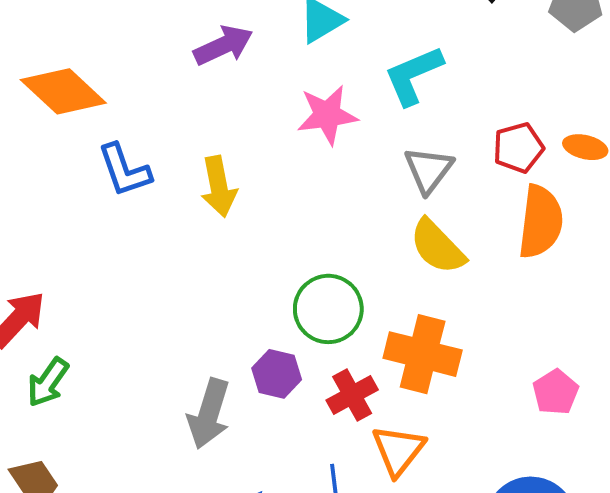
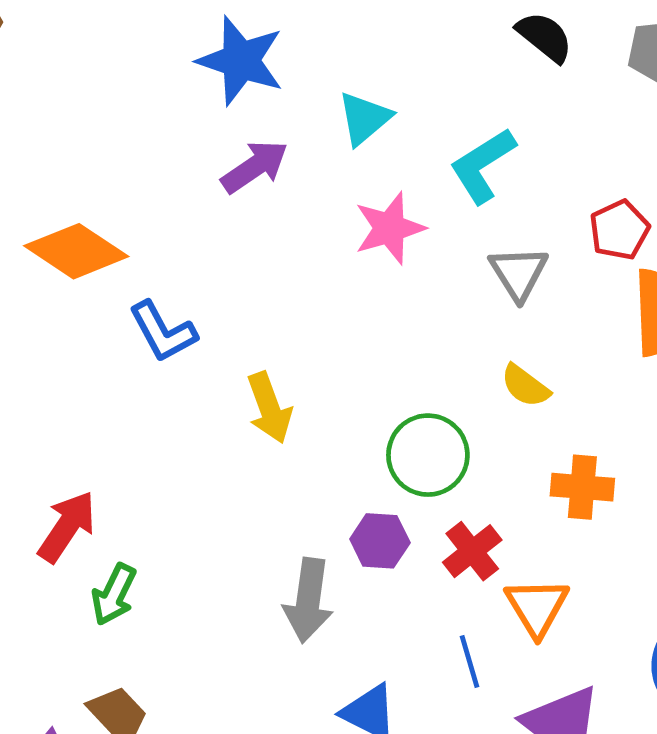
yellow arrow: (219, 186) -> (269, 408), moved
yellow semicircle: (437, 247) -> (525, 386), moved, size x0.7
orange cross: (423, 354) -> (582, 487), moved, size x0.7

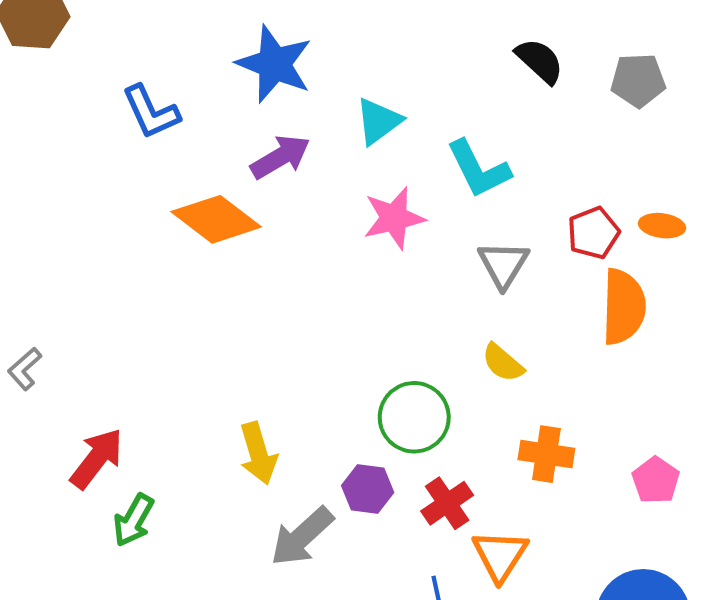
cyan L-shape: (483, 165) -> (478, 169), turned -88
orange diamond: (76, 251) -> (216, 219), moved
blue L-shape: (163, 332) -> (151, 112), moved
yellow arrow: (269, 408) -> (258, 453), moved
gray arrow: (308, 600) -> (302, 537), turned 36

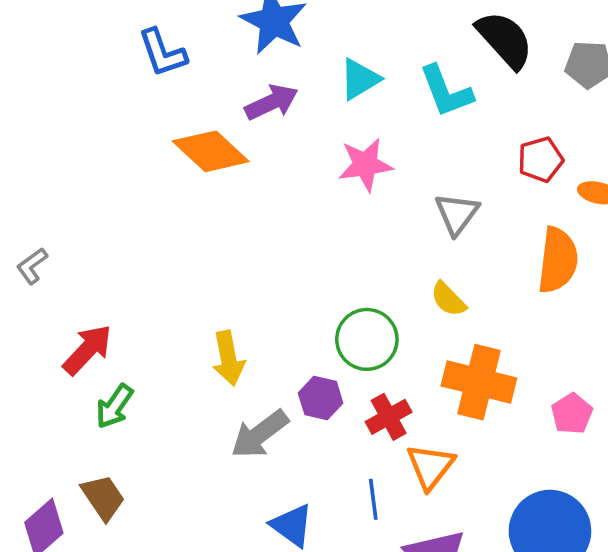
black semicircle: (540, 61) -> (505, 40), size x1.4
cyan L-shape: (478, 169) -> (446, 91), moved
red pentagon: (593, 233) -> (540, 160), moved
orange cross: (546, 454) -> (479, 382), size x1.5

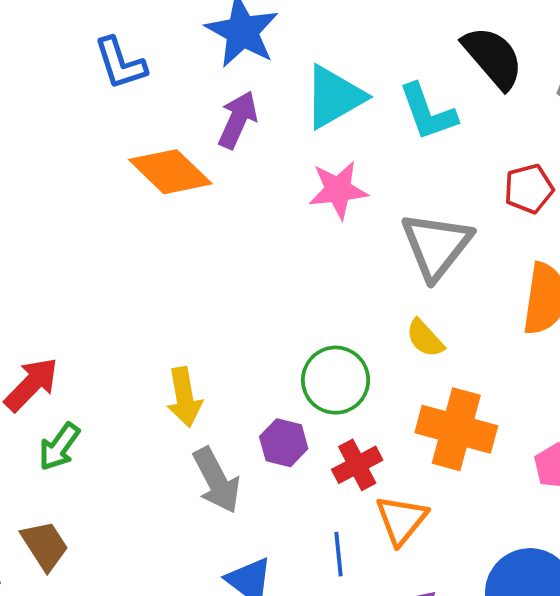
cyan triangle: (360, 79) -> (334, 97), size x1.4
purple arrow: (272, 102) -> (238, 120), turned -42
gray triangle: (457, 214) -> (436, 246), size x1.5
gray arrow: (260, 434) -> (217, 480), turned -82

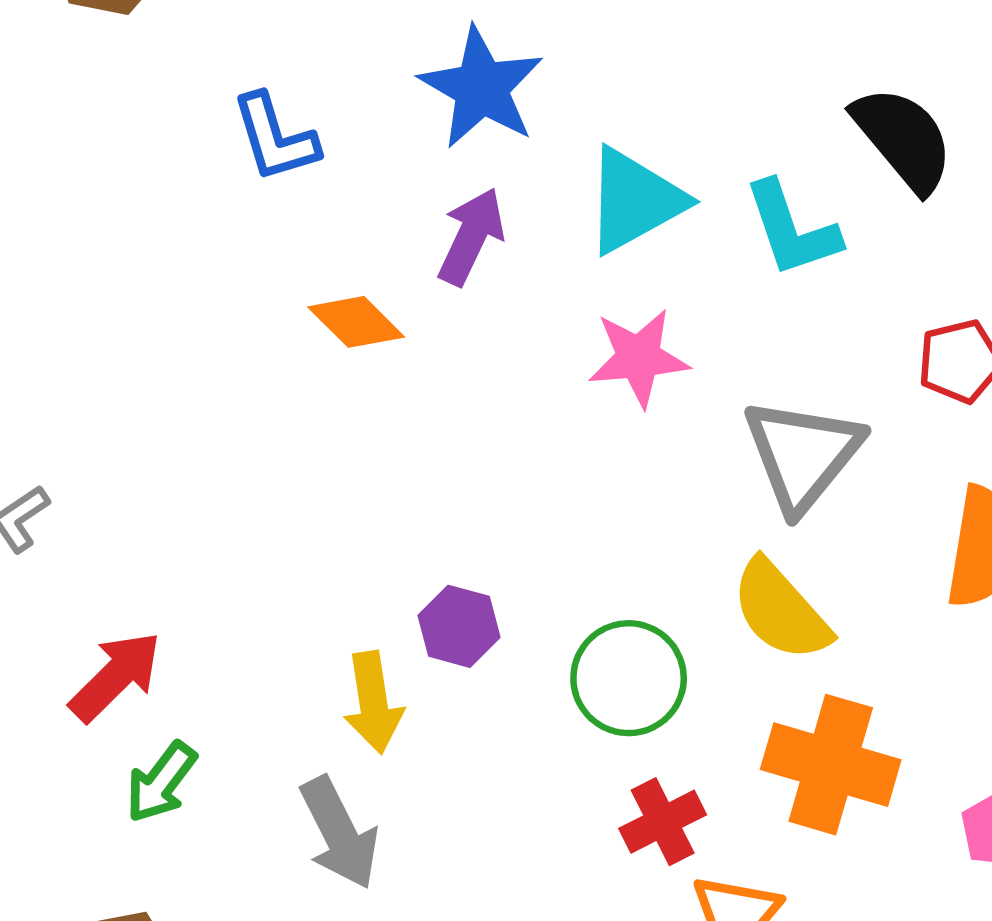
orange diamond: (170, 172) -> (356, 322), size x0.7
yellow semicircle: (425, 338) -> (781, 610), size x1.6
purple hexagon: (284, 443) -> (459, 626), moved
gray arrow: (217, 480) -> (339, 833), moved

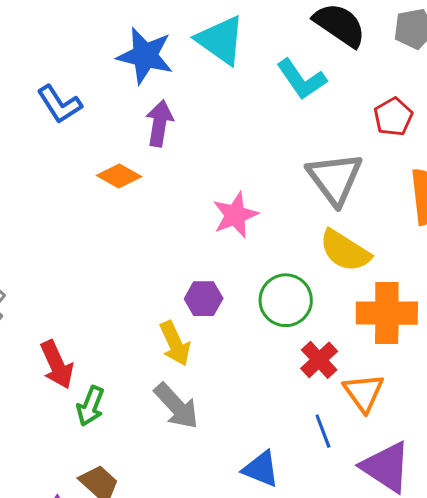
cyan triangle: (635, 201) -> (221, 40), moved, turned -40
pink star: (639, 358) -> (235, 215), moved
red arrow: (116, 676) -> (57, 365), turned 126

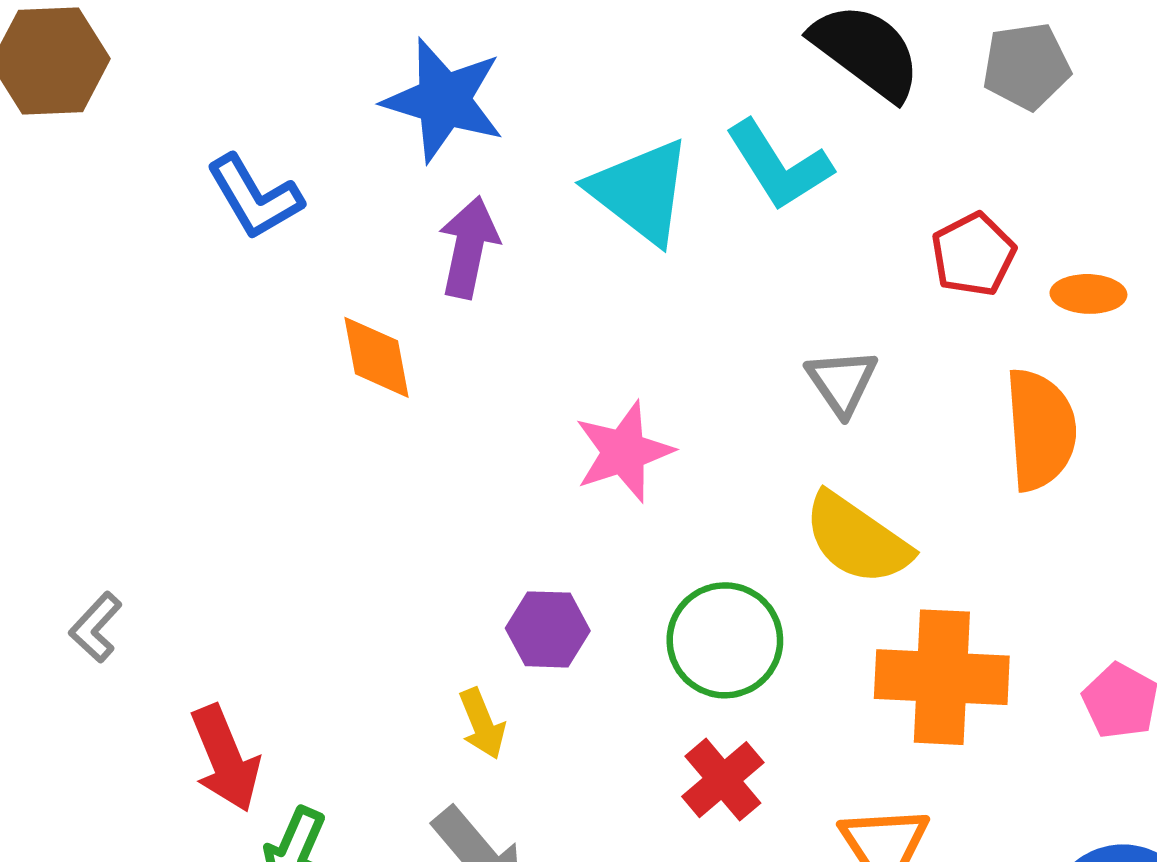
cyan triangle: (221, 40) -> (641, 191), moved
orange diamond: (119, 176) -> (377, 357), turned 48
gray triangle: (335, 178) -> (842, 382), size x0.6
yellow arrow: (175, 343) -> (482, 724), size x0.7
red cross: (319, 360) -> (723, 780), moved

